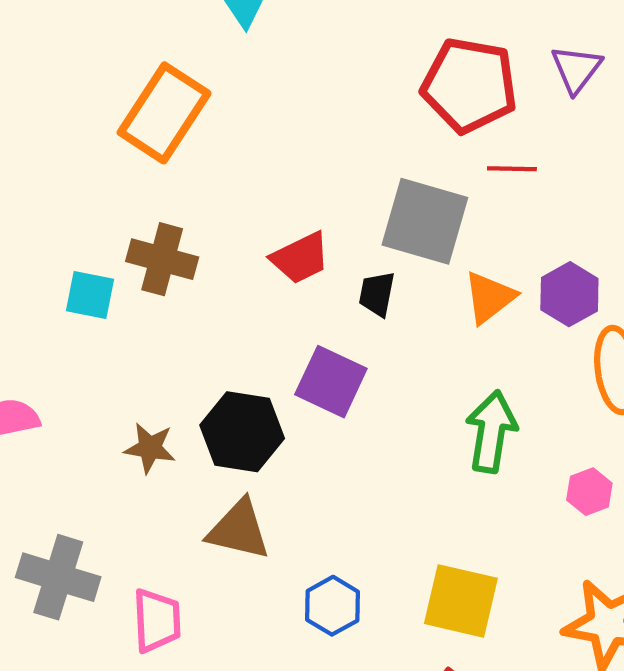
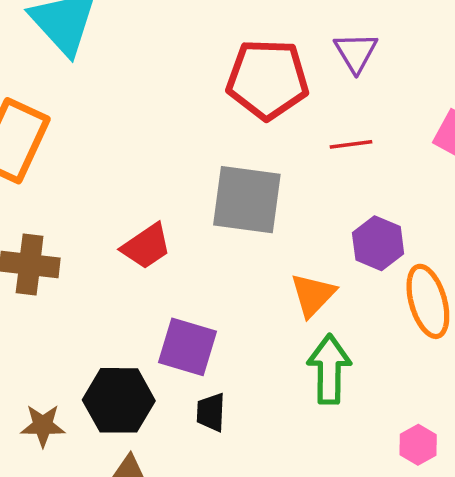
red line: (512, 169) -> (351, 144), moved
black trapezoid: (377, 294) -> (211, 412), moved
orange triangle: (489, 297) -> (313, 295), moved
pink hexagon: (589, 492) -> (418, 445), moved

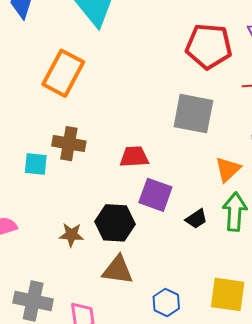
red trapezoid: (146, 246) -> (134, 157), moved, turned -152
black trapezoid: (211, 412) -> (196, 219), moved, turned -130

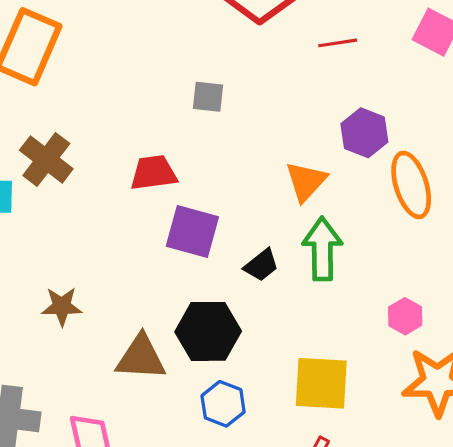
gray square: (193, 114) -> (208, 97), moved, size x0.5
brown cross: (69, 144) -> (46, 160), turned 32
black hexagon: (115, 223) -> (208, 331), moved

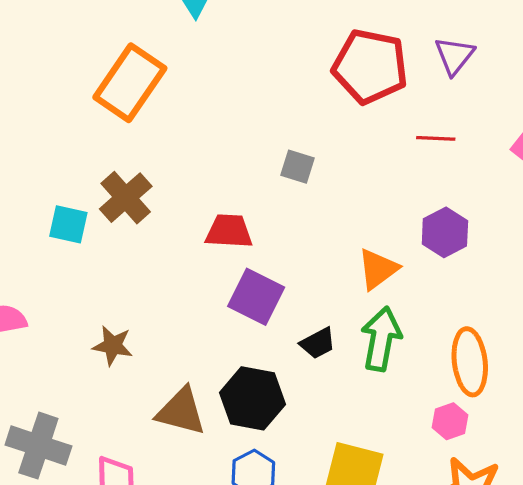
orange ellipse: (411, 185) -> (470, 362), moved

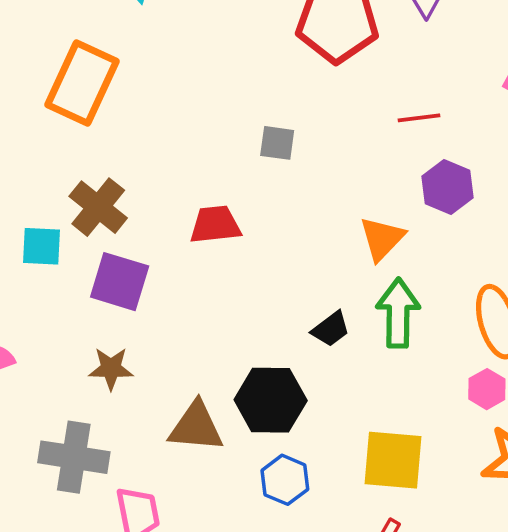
red line: (436, 138) -> (419, 118), moved
purple square: (256, 297) -> (120, 282), moved
gray cross: (38, 446) -> (74, 457), moved

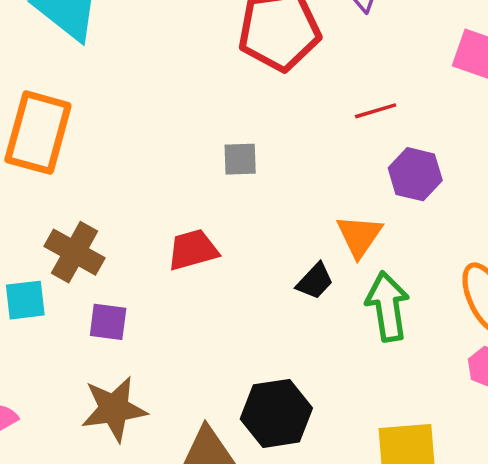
purple square: (120, 282) -> (108, 322), size x0.7
black trapezoid: (331, 329) -> (315, 281), moved
brown star: (111, 368) -> (114, 409), size x1.5

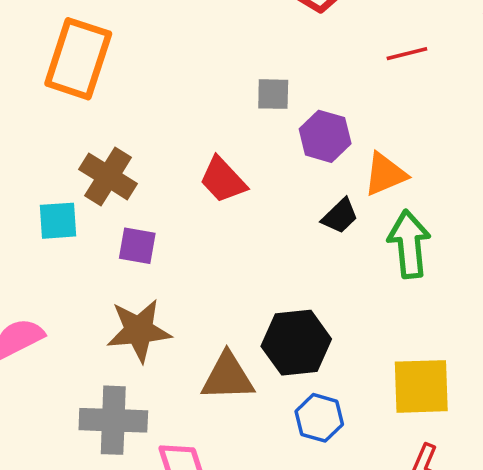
purple hexagon: (415, 174) -> (325, 136), moved
orange triangle: (359, 236) -> (385, 174), turned 30
red trapezoid: (193, 250) -> (223, 180), turned -120

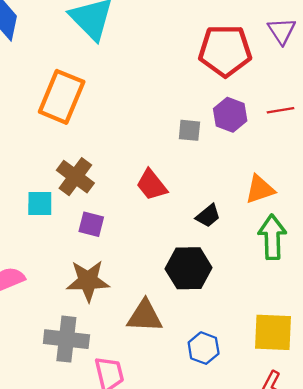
purple hexagon: (325, 136) -> (230, 115), moved
black trapezoid: (340, 216) -> (208, 216), moved
black hexagon: (296, 343) -> (189, 268), moved

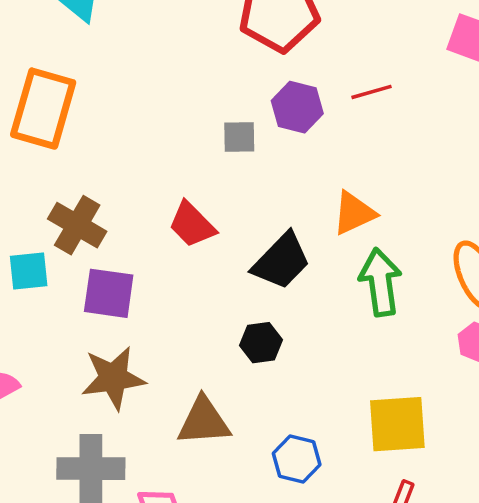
black trapezoid: (208, 216) -> (281, 261), size x1.6
purple square: (91, 224) -> (109, 293), size x1.4
black hexagon: (189, 268) -> (261, 343), size x0.6

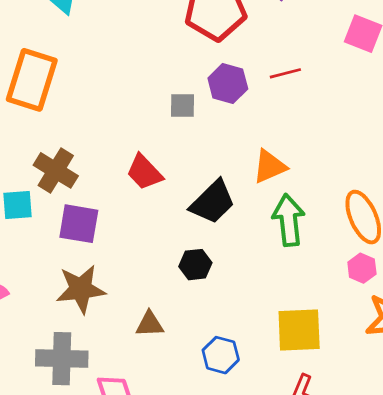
brown triangle: (204, 421) -> (150, 324), size x0.7

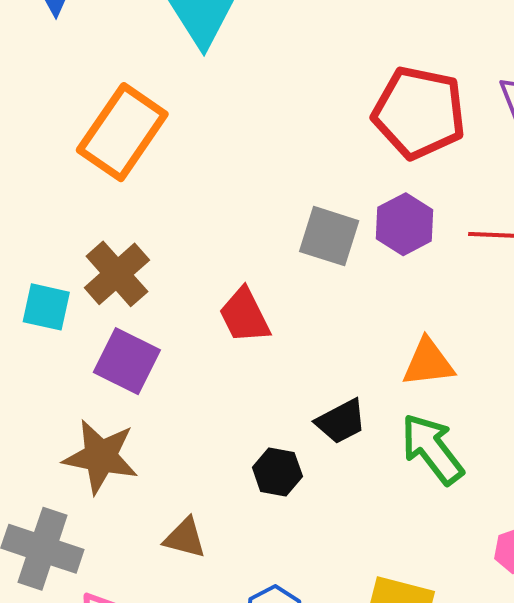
gray square: (182, 106) -> (329, 236), size x1.4
black trapezoid: (213, 202) -> (341, 421), moved, size x0.7
green arrow: (289, 220) -> (432, 449), turned -48

